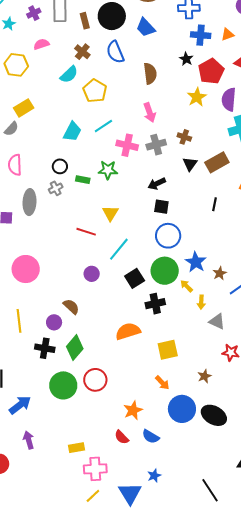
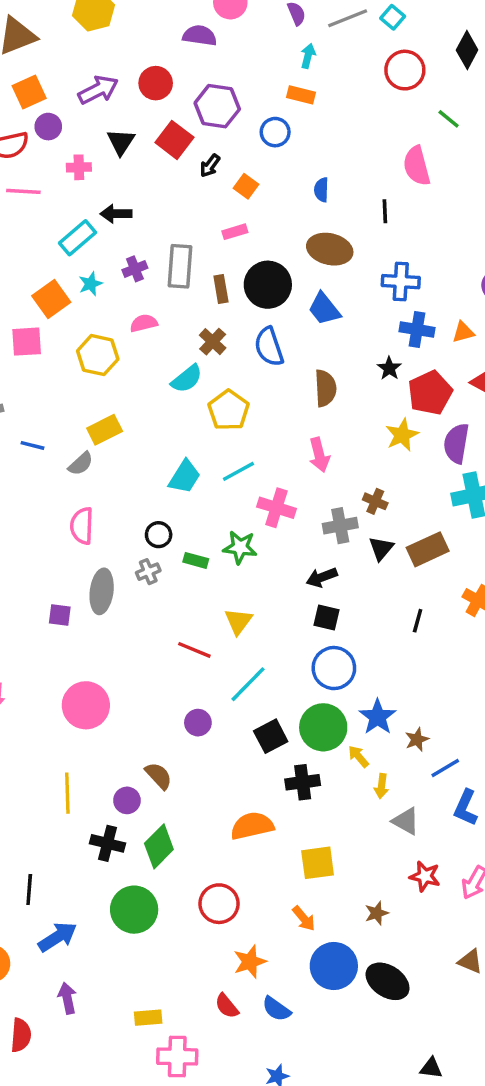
gray cross: (156, 145) -> (340, 526), moved
red circle: (95, 380) -> (219, 904), moved

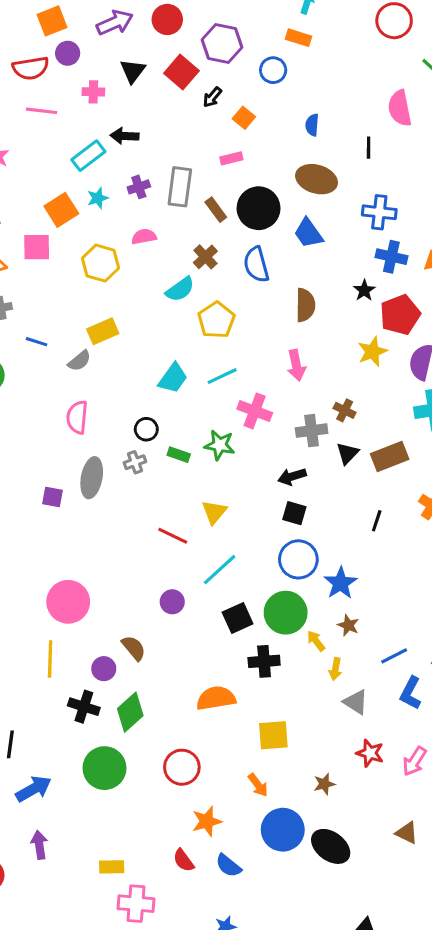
brown rectangle: (221, 289) -> (216, 210), turned -30
pink circle: (86, 705) -> (68, 602), moved
blue star: (378, 717) -> (341, 583), moved
brown star: (417, 739) -> (348, 625), moved, turned -30

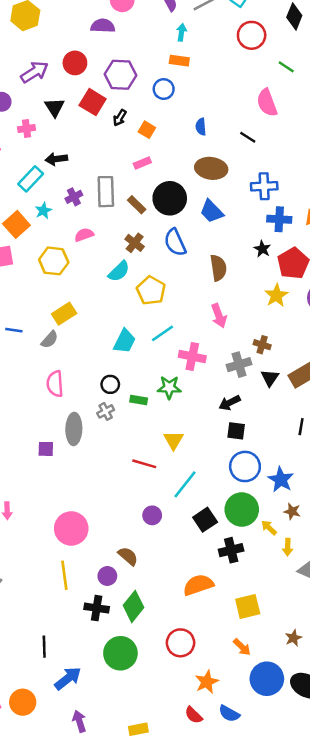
black line: (369, 148) -> (248, 137), turned -49

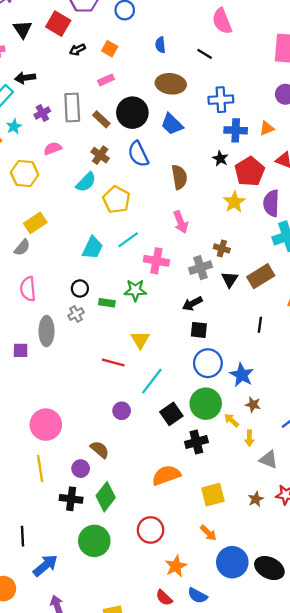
black arrow: (120, 118) -> (77, 50), moved, turned 35
brown star: (293, 638) -> (256, 499), moved

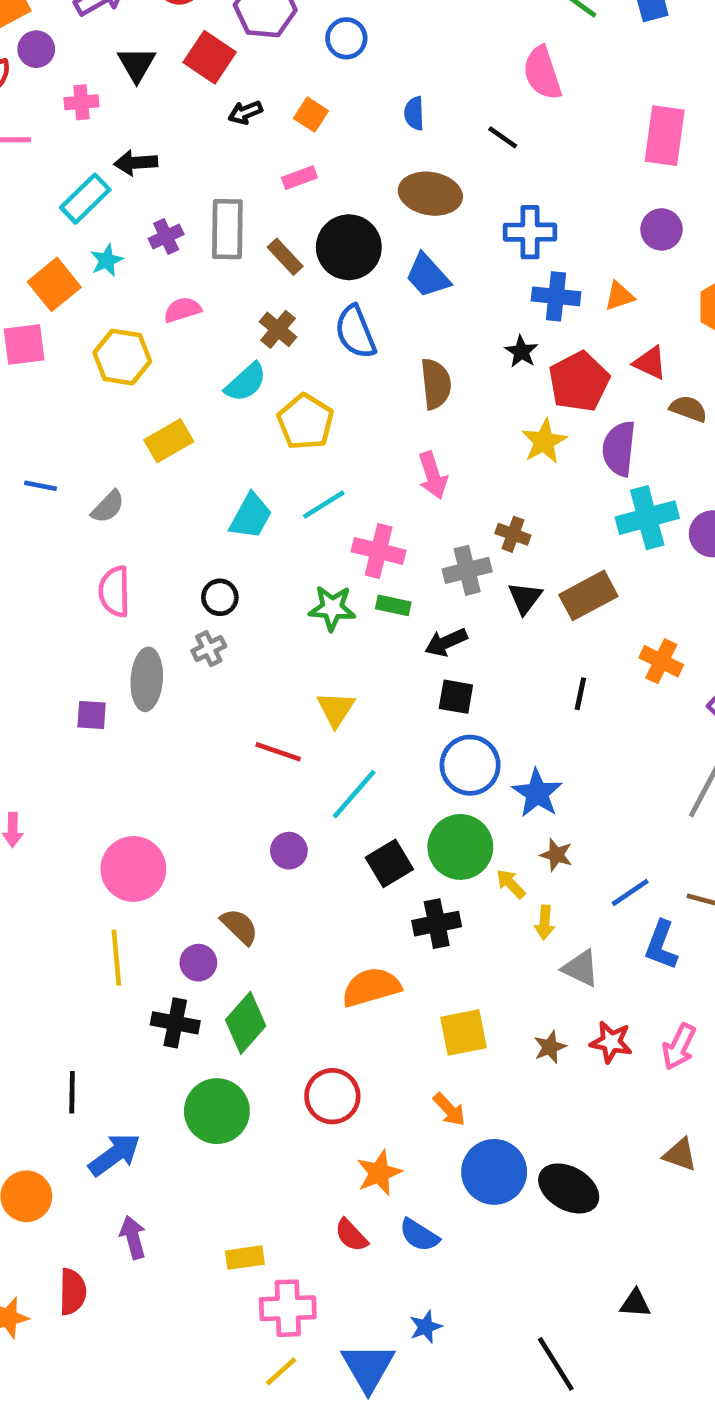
yellow rectangle: (35, 223) -> (169, 441), moved
green rectangle: (107, 303) -> (393, 605), moved

